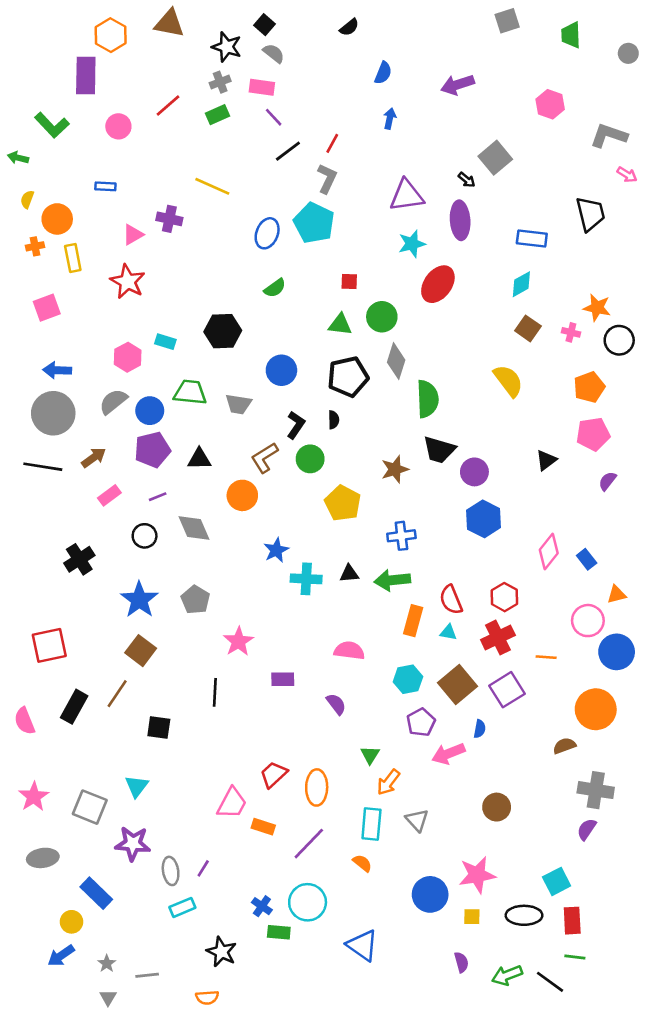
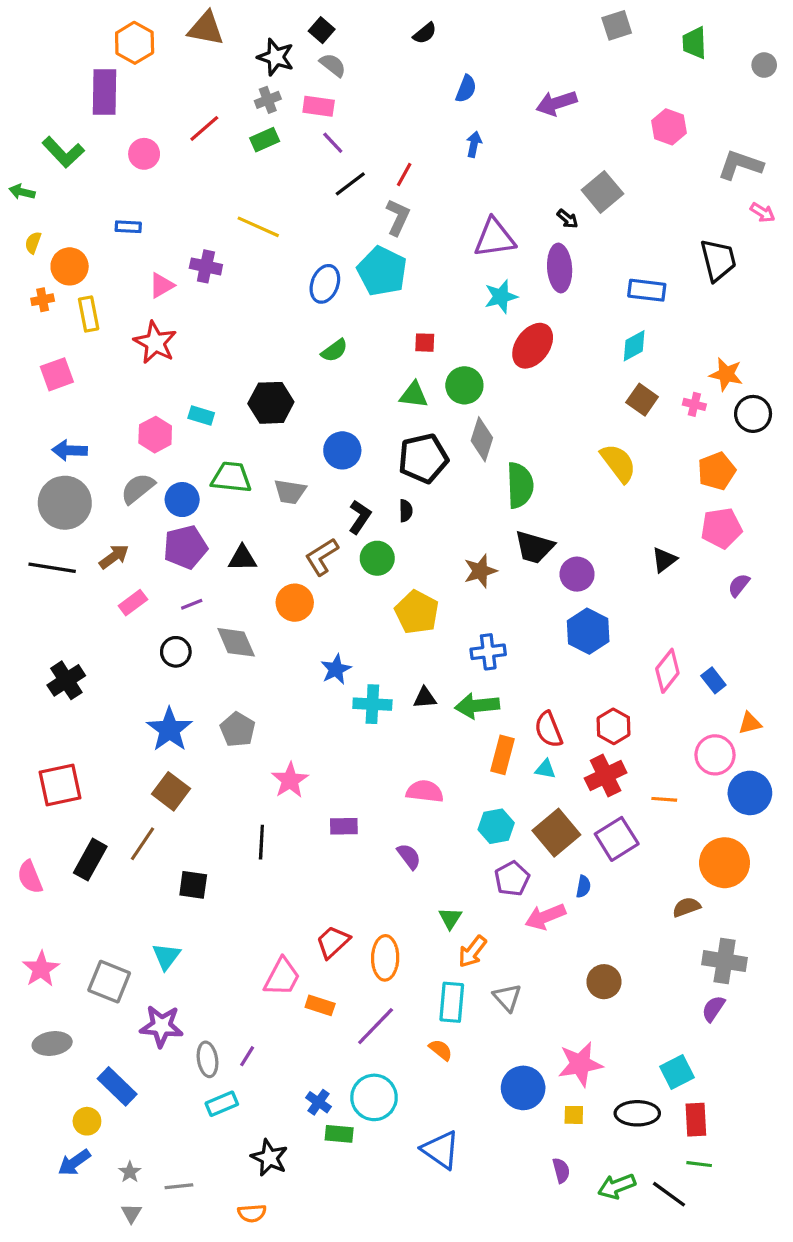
black cross: (79, 559) -> (66, 680), moved

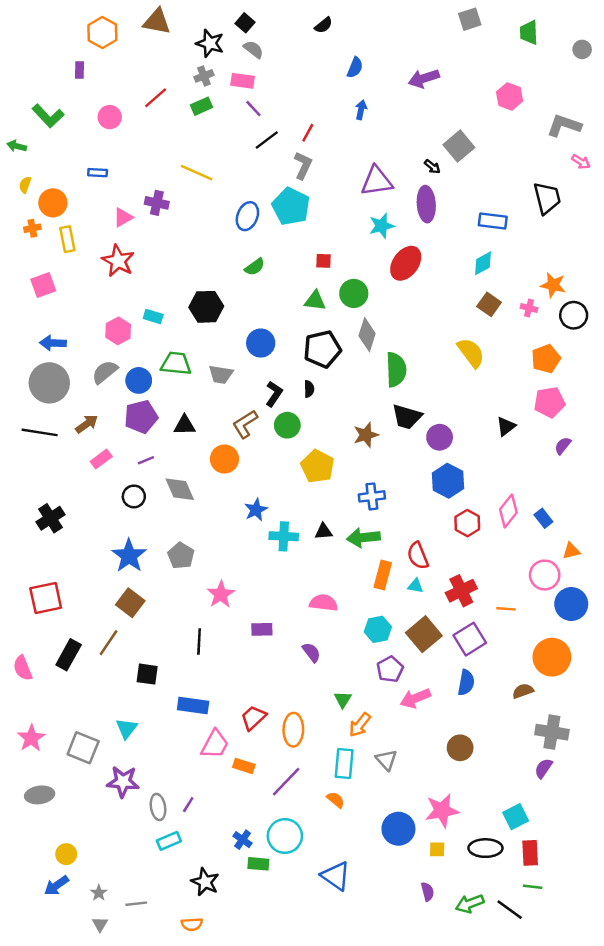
purple rectangle: (104, 92) -> (79, 70), size x0.5
red hexagon: (613, 726) -> (467, 523), moved
blue semicircle: (583, 887) -> (466, 683), moved, size x1.5
blue rectangle: (117, 1086) -> (193, 706), moved, turned -36

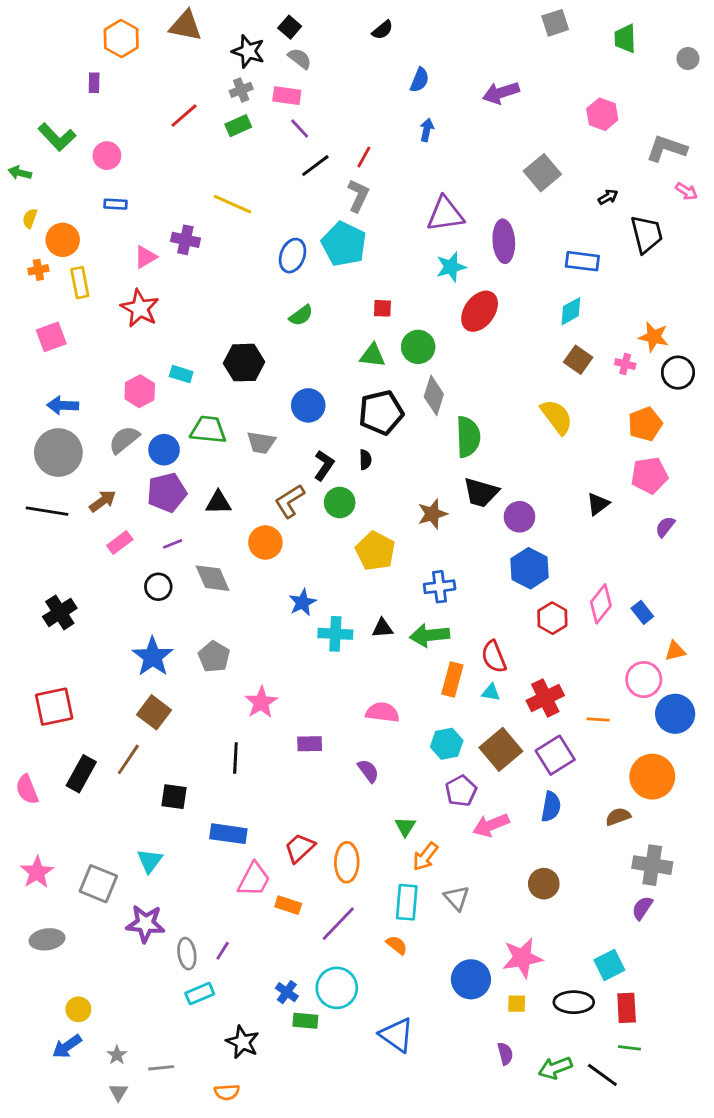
pink circle: (110, 117) -> (107, 156), moved
black arrow: (432, 167) -> (608, 197), moved, turned -70

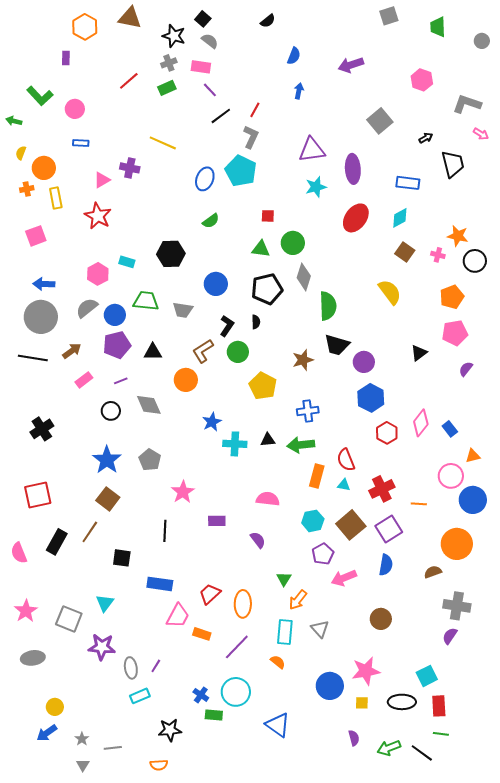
red ellipse: (480, 311) -> (356, 218), moved
black star: (243, 1042) -> (170, 730), turned -30

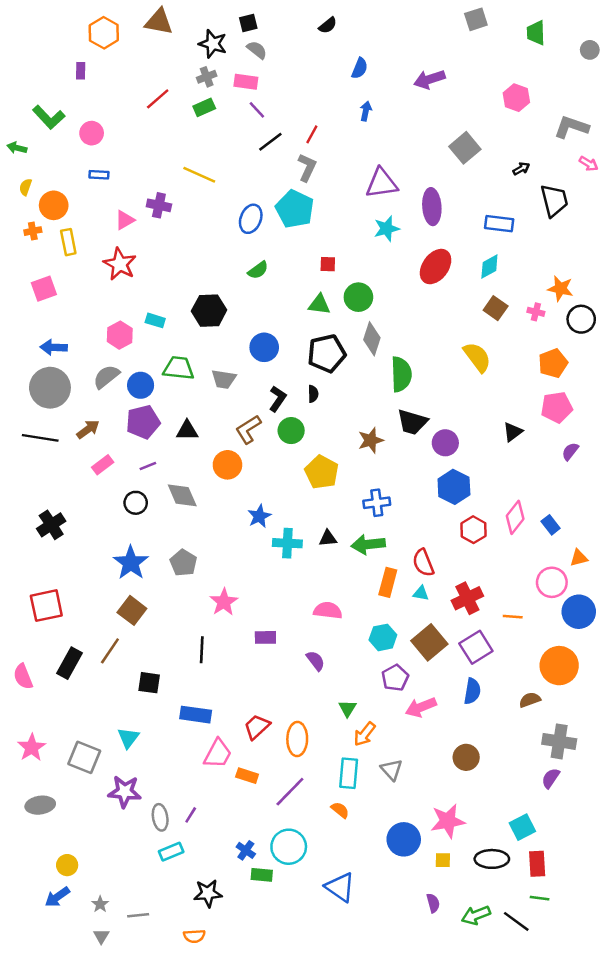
black square: (203, 19) -> (248, 23), turned 35

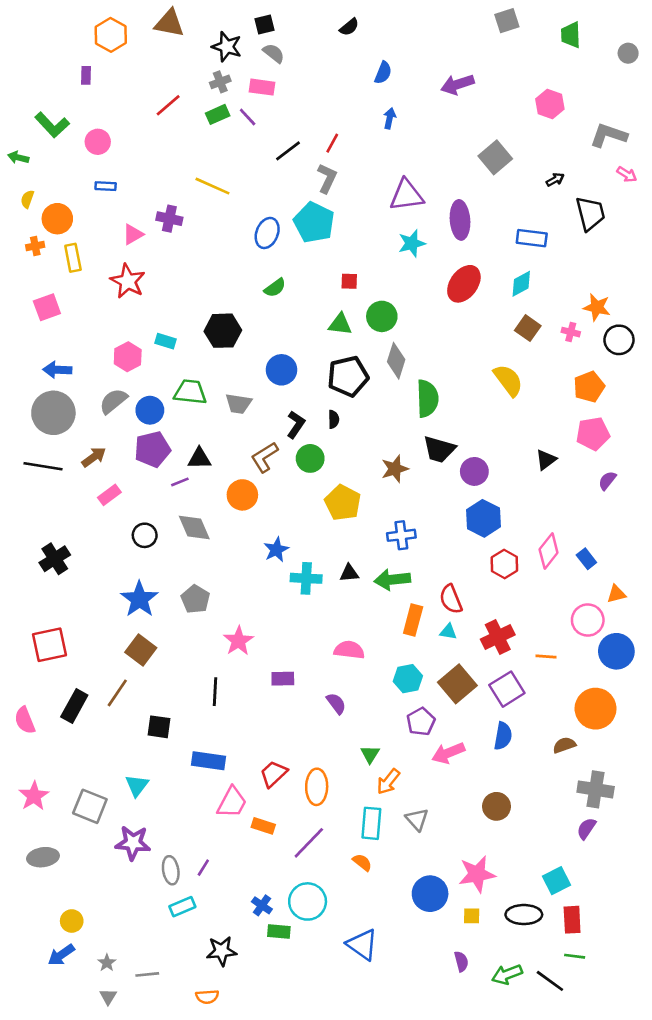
purple line: (257, 110) -> (248, 117), moved
purple line: (148, 466) -> (180, 482), moved

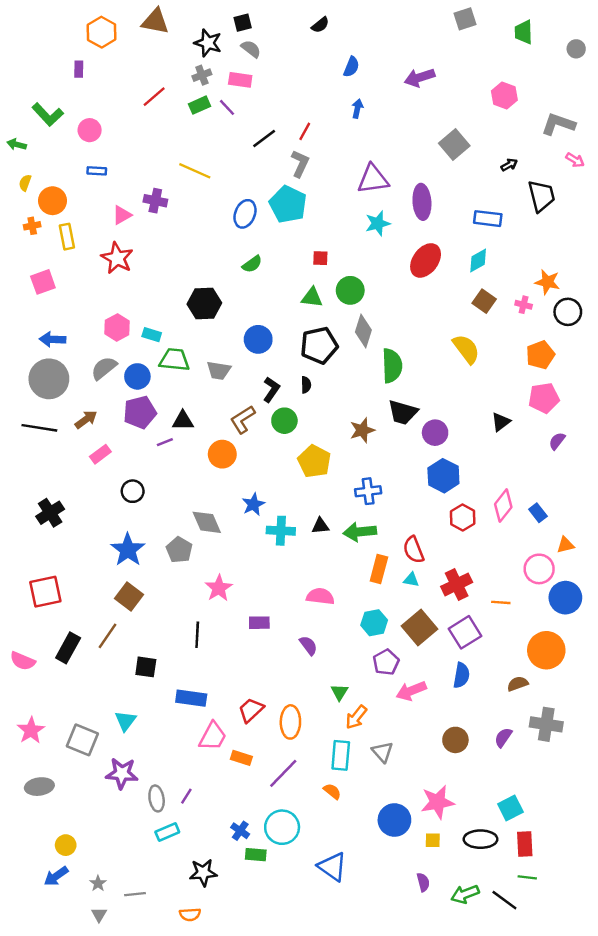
cyan rectangle: (165, 341) -> (152, 335), moved
gray diamond: (194, 527) -> (207, 522), moved
pink semicircle: (25, 720) -> (23, 661), turned -45
purple semicircle: (586, 829) -> (503, 738), moved

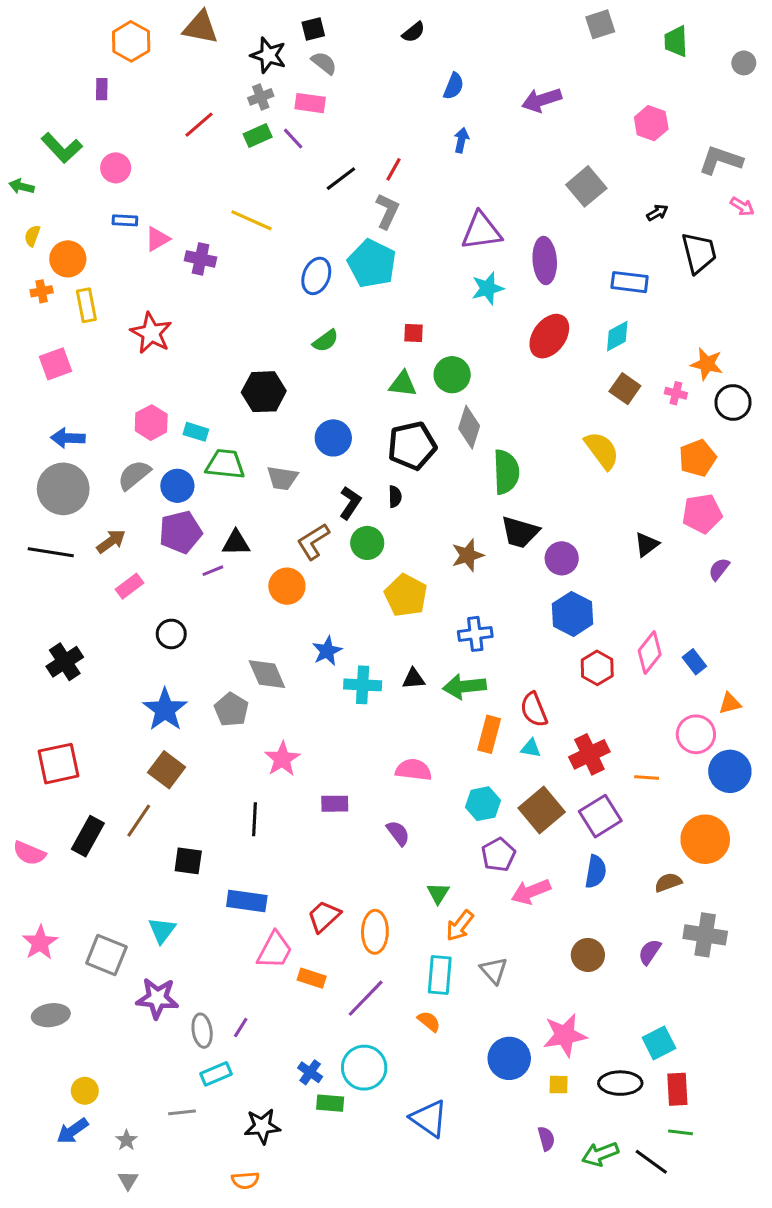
pink triangle: (122, 215) -> (157, 239), moved
gray line: (135, 894) -> (182, 1112), moved

